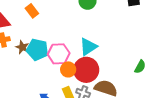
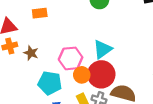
orange rectangle: (32, 11) -> (40, 13), turned -56
cyan pentagon: (37, 50) -> (50, 83), moved

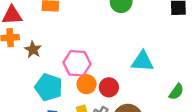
cyan triangle: (102, 49) -> (142, 61), moved, turned 30
red circle: (101, 74) -> (109, 87), size x0.6

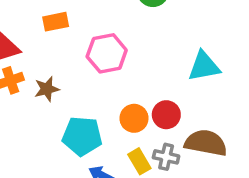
brown star: (33, 50) -> (47, 89), turned -30
pink hexagon: (77, 63) -> (107, 53), moved

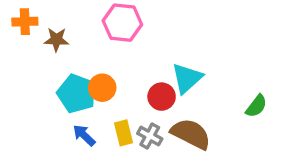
cyan triangle: (204, 66) -> (187, 78), moved, turned -48
orange circle: (134, 118) -> (102, 88), moved

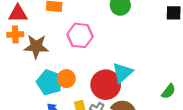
brown star: (56, 40) -> (36, 47), size x1.5
red circle: (162, 97) -> (106, 85), size x1.6

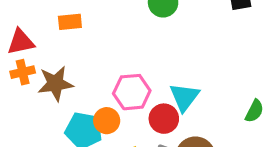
pink hexagon: (80, 35) -> (132, 92), moved
red circle: (106, 85) -> (164, 119), size x0.7

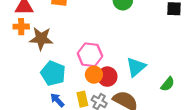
cyan triangle: (184, 97) -> (136, 67), moved
orange circle: (107, 121) -> (94, 75), moved

